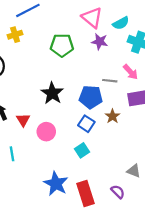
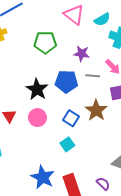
purple star: (100, 42) -> (82, 54), moved
blue pentagon: (91, 97) -> (66, 82), moved
brown star: (112, 116) -> (96, 110), size x1.5
pink circle: (46, 132) -> (37, 118), moved

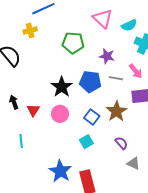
purple semicircle: (103, 184) -> (121, 143), moved

